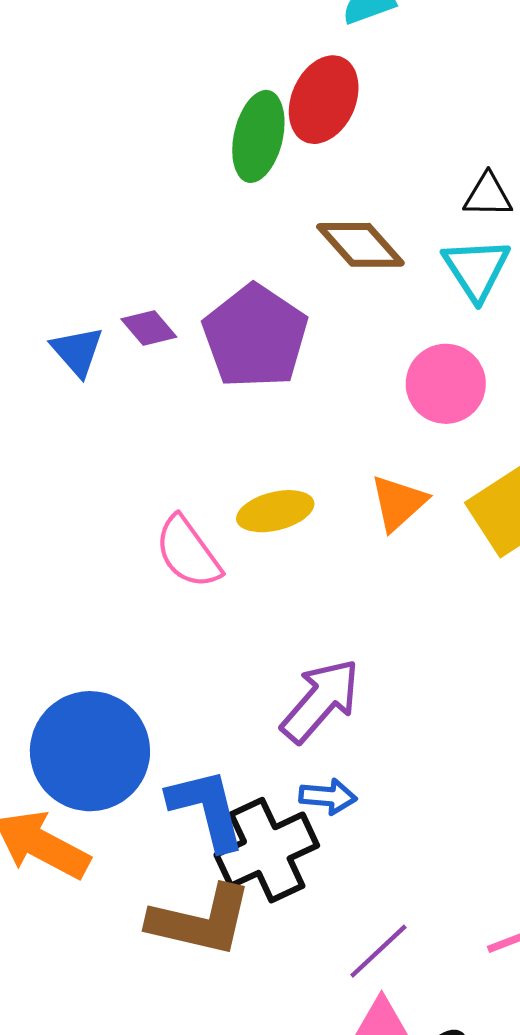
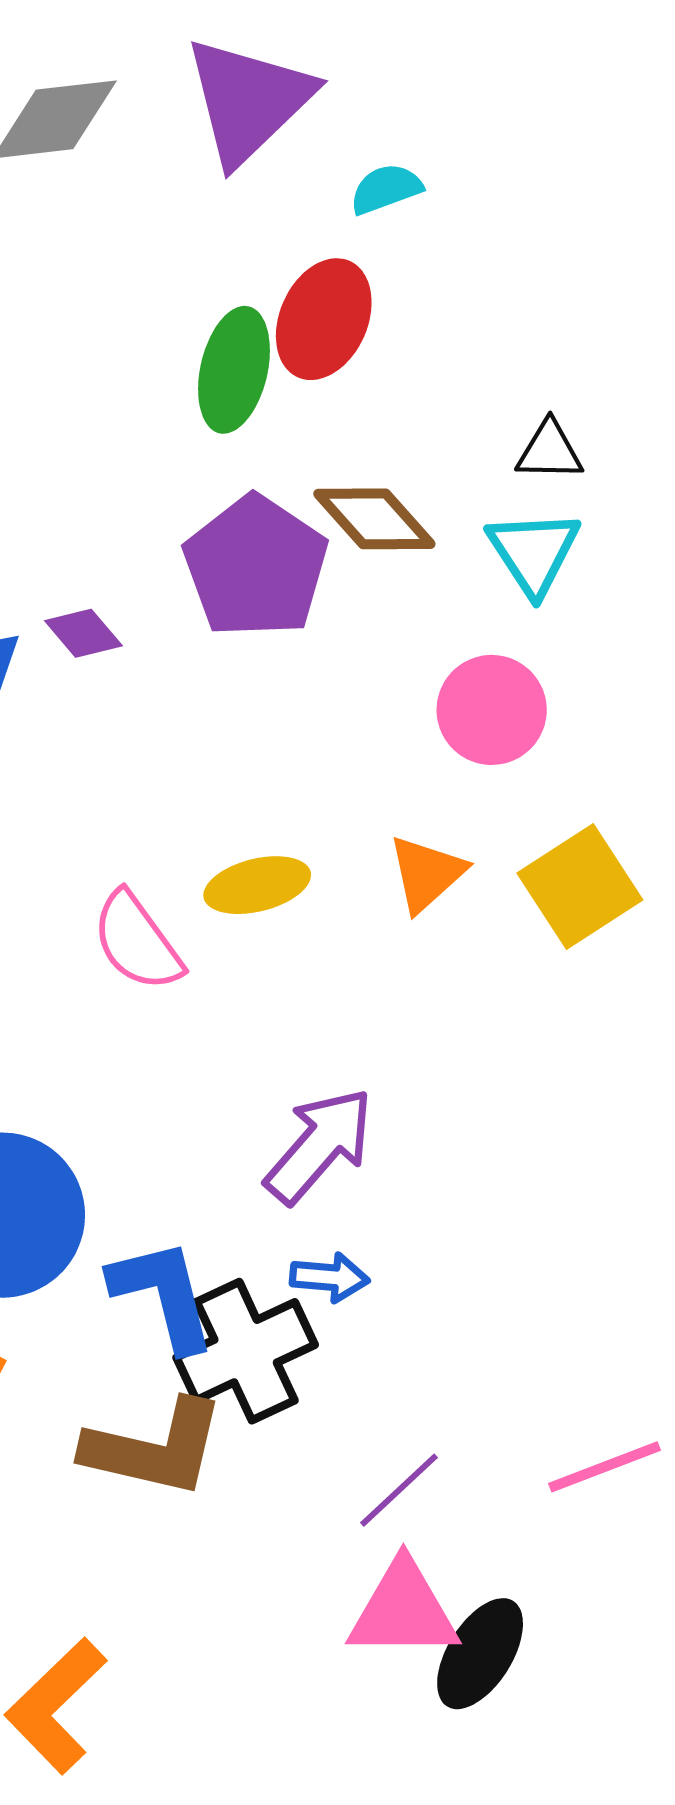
purple pentagon: (255, 336) -> (256, 567), moved

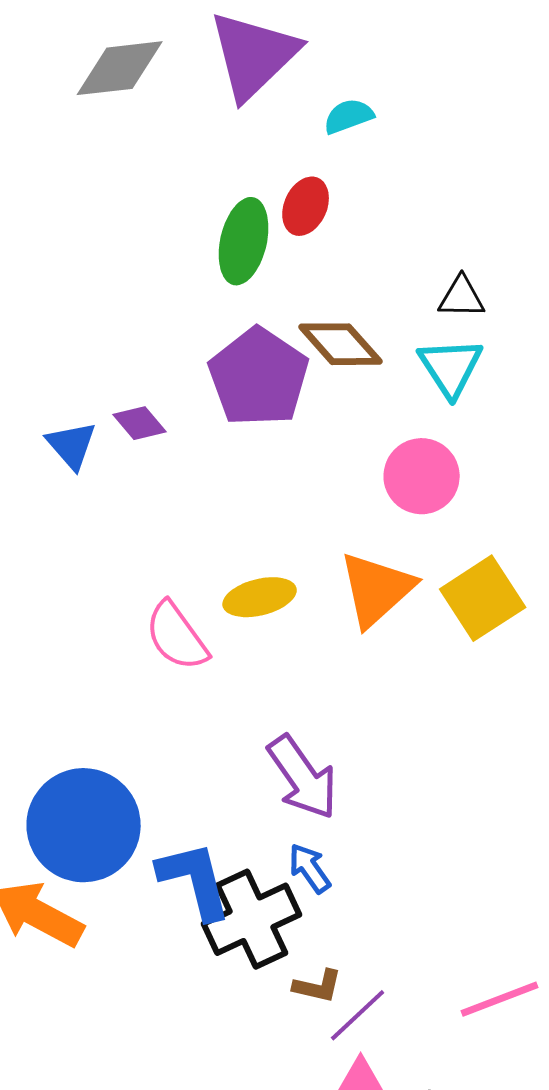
red ellipse: (324, 319) -> (306, 206), size x0.7
orange triangle: (427, 873) -> (377, 589), size x1.4
purple arrow: (319, 1146) -> (303, 777), turned 104
blue arrow: (330, 1277) -> (310, 868), turned -130
brown L-shape: (154, 1448) -> (318, 986), moved, size x0.5

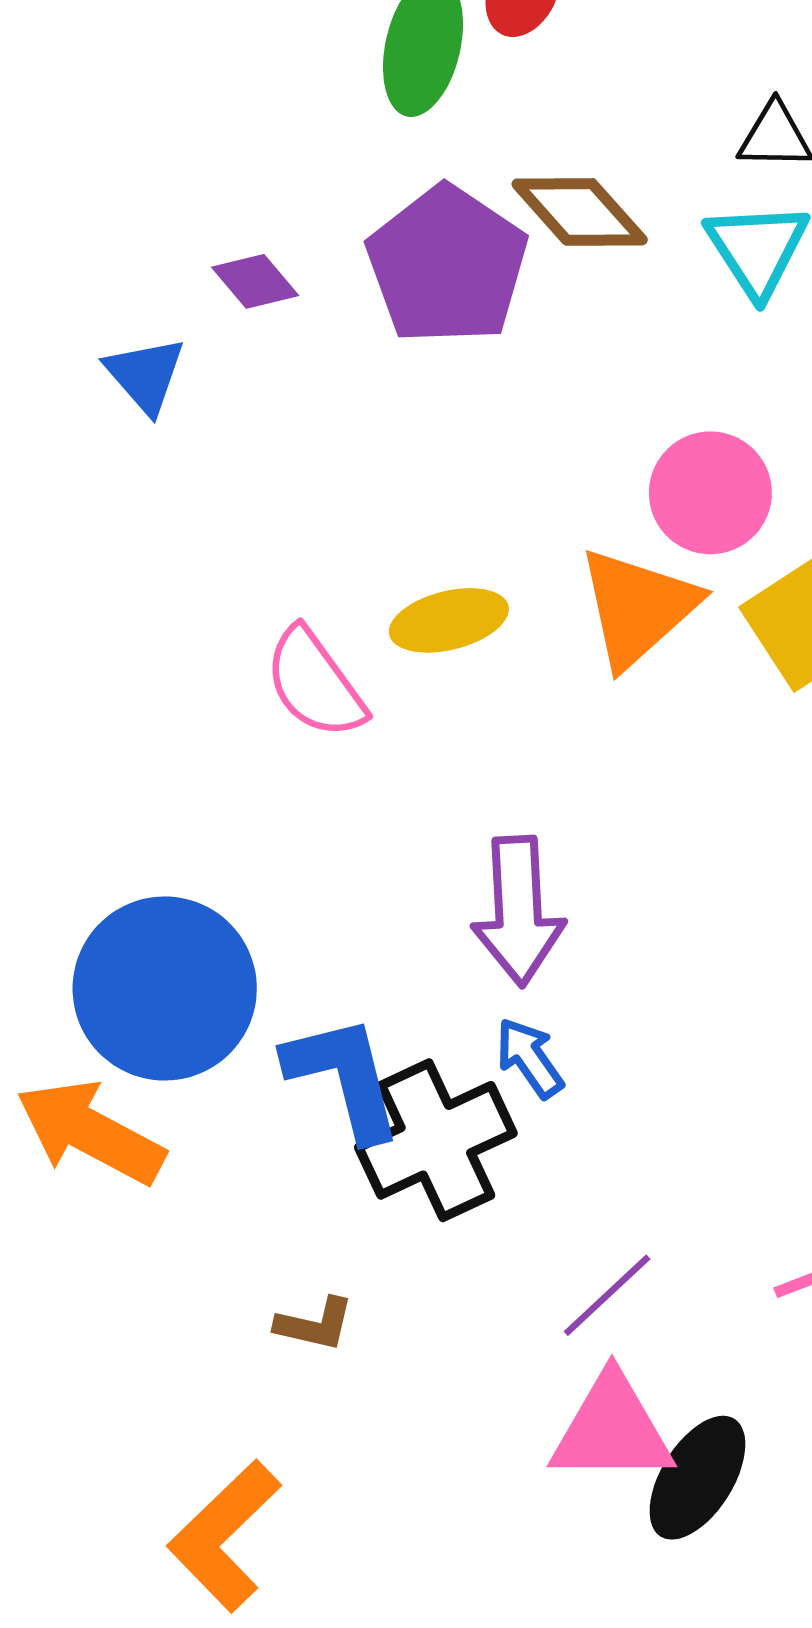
purple diamond: (140, 423) -> (255, 281), moved
pink circle: (422, 476) -> (710, 493), moved
purple arrow: (303, 777) -> (518, 911), turned 32
brown L-shape: (318, 986) -> (315, 1324), moved

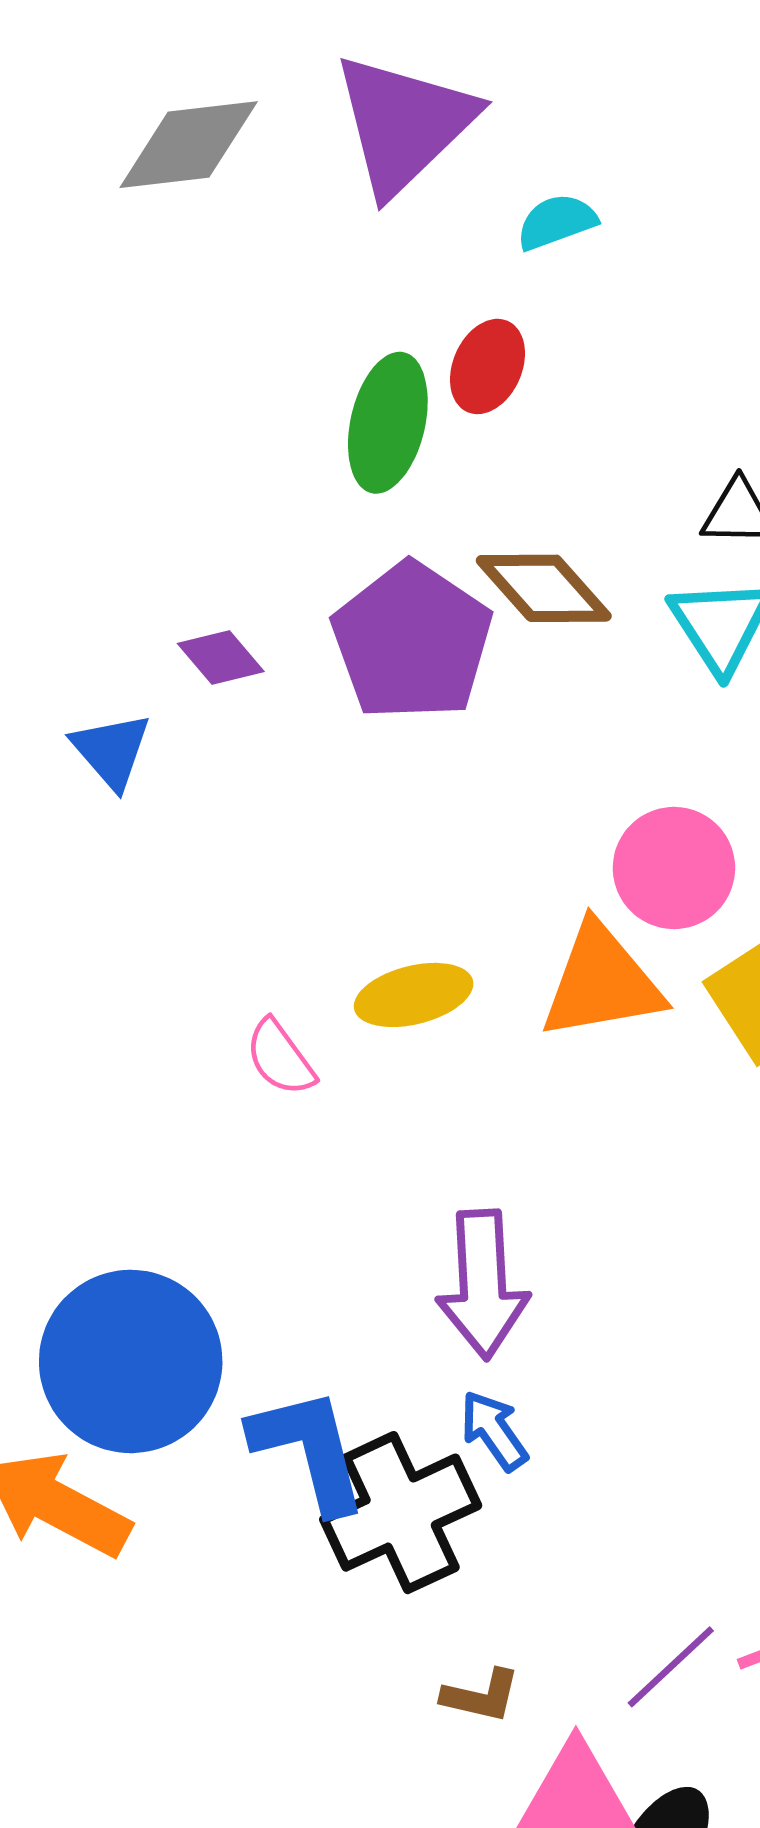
orange triangle: (638, 607) -> (602, 982), turned 32
pink semicircle: (315, 683) -> (280, 1058), size x0.7
purple line: (607, 1295) -> (671, 1667), moved
brown L-shape: (315, 1324) -> (481, 1696), moved

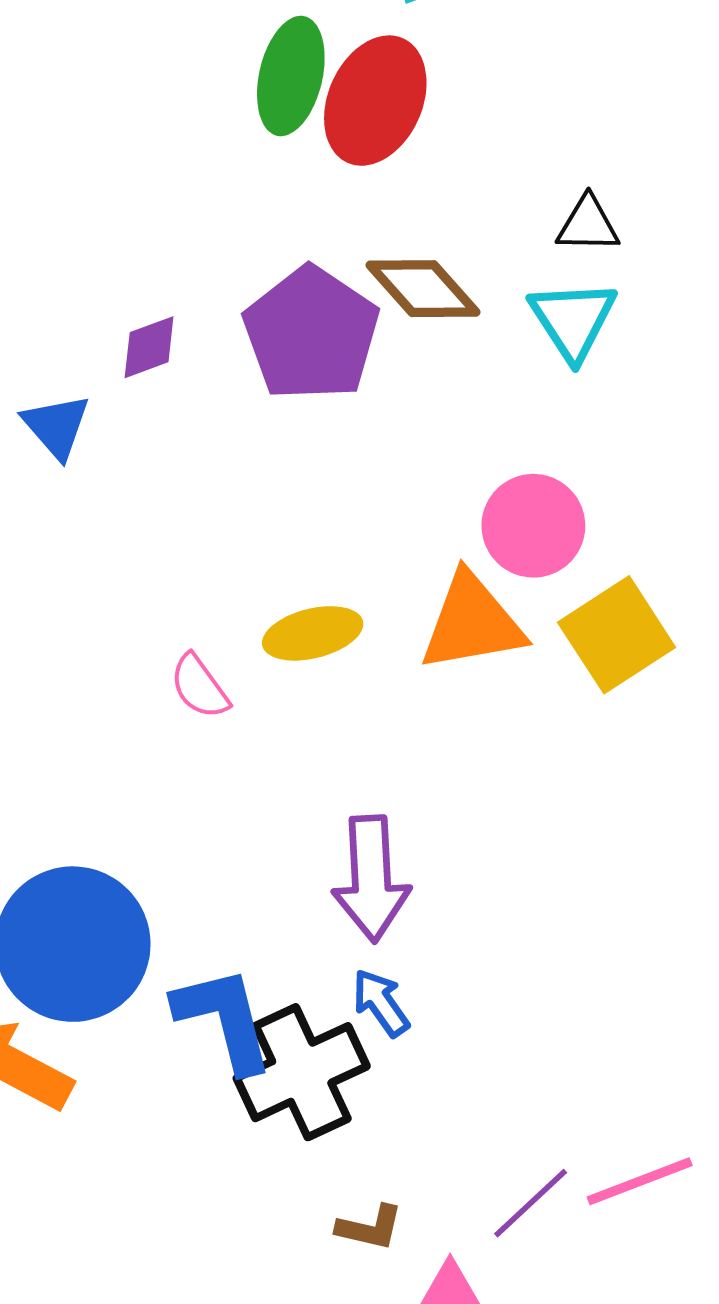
red ellipse: (488, 366) -> (375, 101), size x1.6
green ellipse: (388, 423) -> (291, 76), moved
purple diamond: (221, 657) -> (149, 347), turned -70

